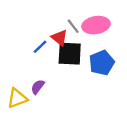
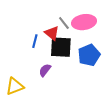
blue line: (40, 47) -> (35, 41), turned -32
purple semicircle: (38, 87) -> (45, 70), moved

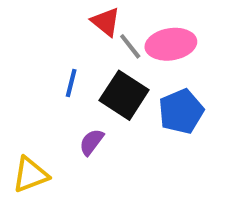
red triangle: (52, 33) -> (106, 22), moved
black square: (61, 47) -> (124, 95), turned 30

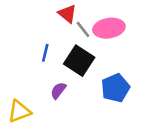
blue pentagon: (181, 111) -> (115, 88), moved

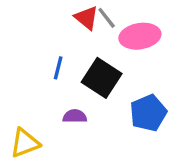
gray line: (83, 29) -> (107, 18), moved
purple semicircle: (58, 91) -> (75, 116), turned 54

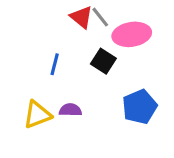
black square: (102, 78) -> (103, 61), moved, size x0.7
yellow triangle: (25, 143) -> (37, 115), moved

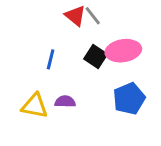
pink ellipse: (132, 34) -> (123, 51), moved
yellow triangle: (37, 115) -> (35, 106), turned 32

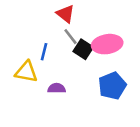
gray line: (93, 16) -> (71, 37), moved
yellow triangle: (35, 106) -> (26, 72), moved

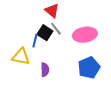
black square: (83, 49) -> (45, 33), moved
purple semicircle: (57, 88) -> (45, 70), turned 88

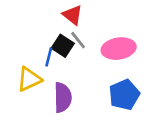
yellow triangle: (21, 57) -> (29, 79), turned -36
purple semicircle: (45, 70) -> (63, 97), size x1.5

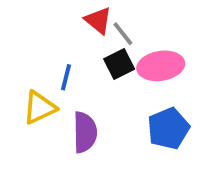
gray line: (78, 40) -> (123, 34), moved
black square: (63, 46) -> (119, 64), moved, turned 30

